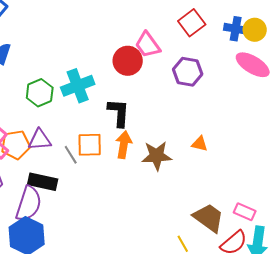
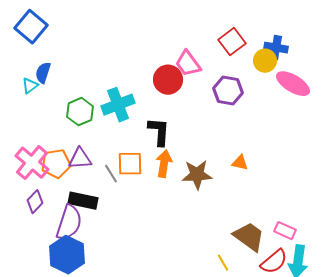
yellow circle: (255, 30) -> (265, 61), moved

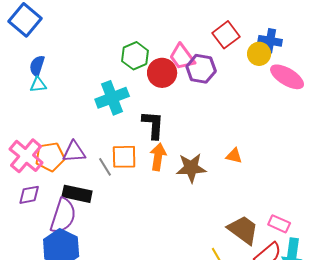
cyan triangle: (30, 86) -> (38, 85), moved, turned 30
purple hexagon: (228, 91) -> (201, 69), moved
green hexagon: (80, 112) -> (135, 56), moved
purple diamond: (35, 202) -> (29, 195), turned 35

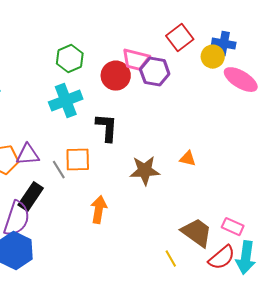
green hexagon: (135, 56) -> (70, 59), moved
pink trapezoid: (182, 57) -> (136, 60), turned -40
orange arrow: (158, 157) -> (99, 210), moved
black rectangle: (77, 194) -> (31, 197), turned -68

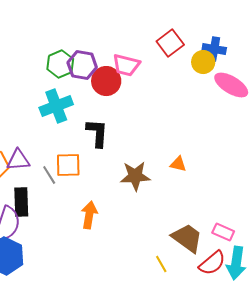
purple hexagon: (155, 72) -> (82, 65), moved
black rectangle: (31, 197) -> (21, 202), turned -36

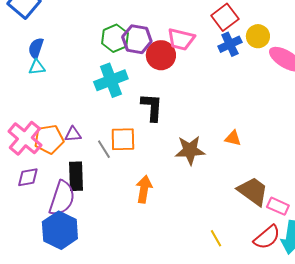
blue cross: (214, 49) -> (230, 44), moved, turned -35
purple triangle: (18, 160) -> (73, 134), size x0.7
brown trapezoid: (187, 238) -> (253, 191), moved

